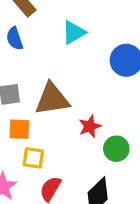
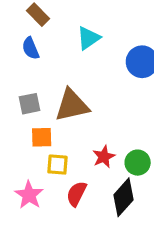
red star: (90, 126) -> (104, 157), moved
green circle: (116, 149) -> (138, 163), moved

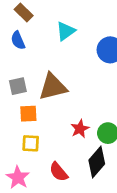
yellow square: (57, 165) -> (31, 143), moved
red semicircle: (76, 194) -> (59, 172), moved, turned -65
pink star: (29, 195) -> (18, 177), moved

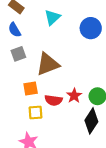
gray square: (18, 86) -> (18, 54), moved
red semicircle: (59, 172) -> (53, 100), moved, turned -35

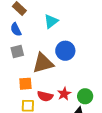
blue circle: (91, 28) -> (65, 51), moved

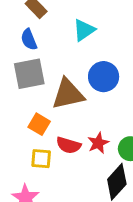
gray square: (17, 51) -> (29, 74), size x1.5
orange square: (25, 84) -> (39, 124), turned 32

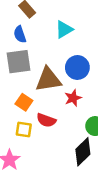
red star: (98, 143) -> (73, 98), moved

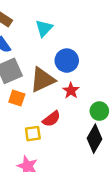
orange square: (24, 102) -> (17, 98), moved
red semicircle: (46, 120) -> (52, 119), turned -42

